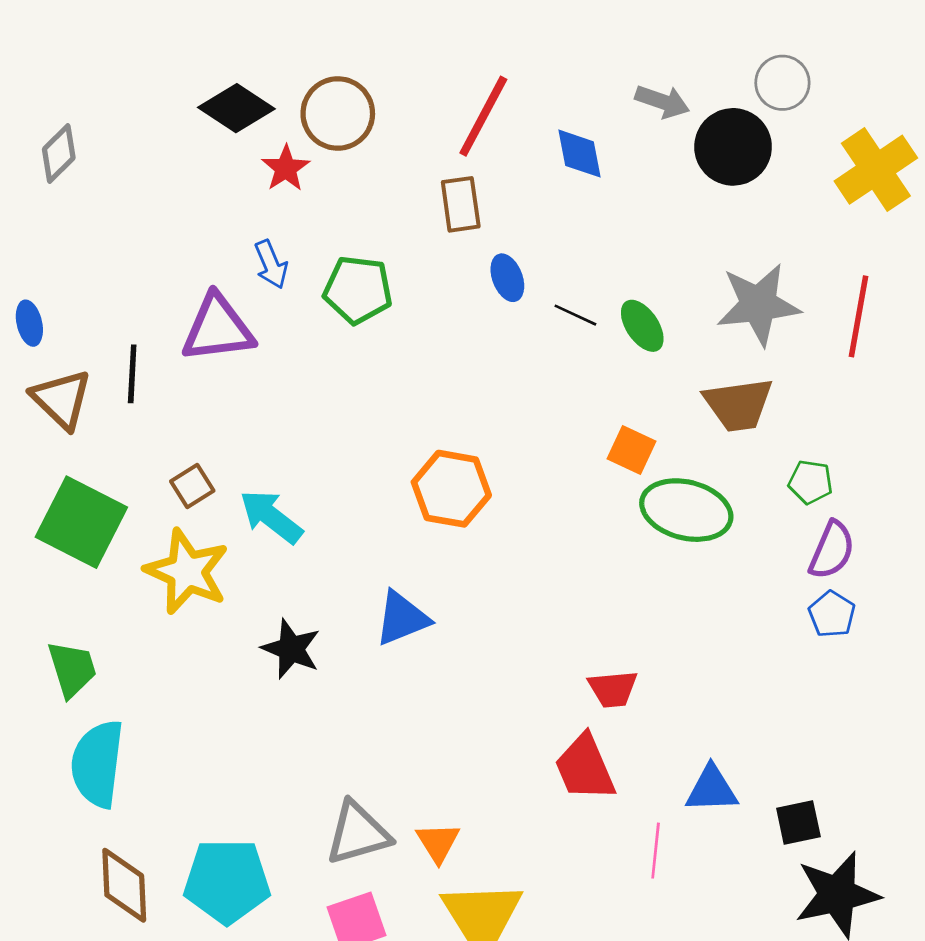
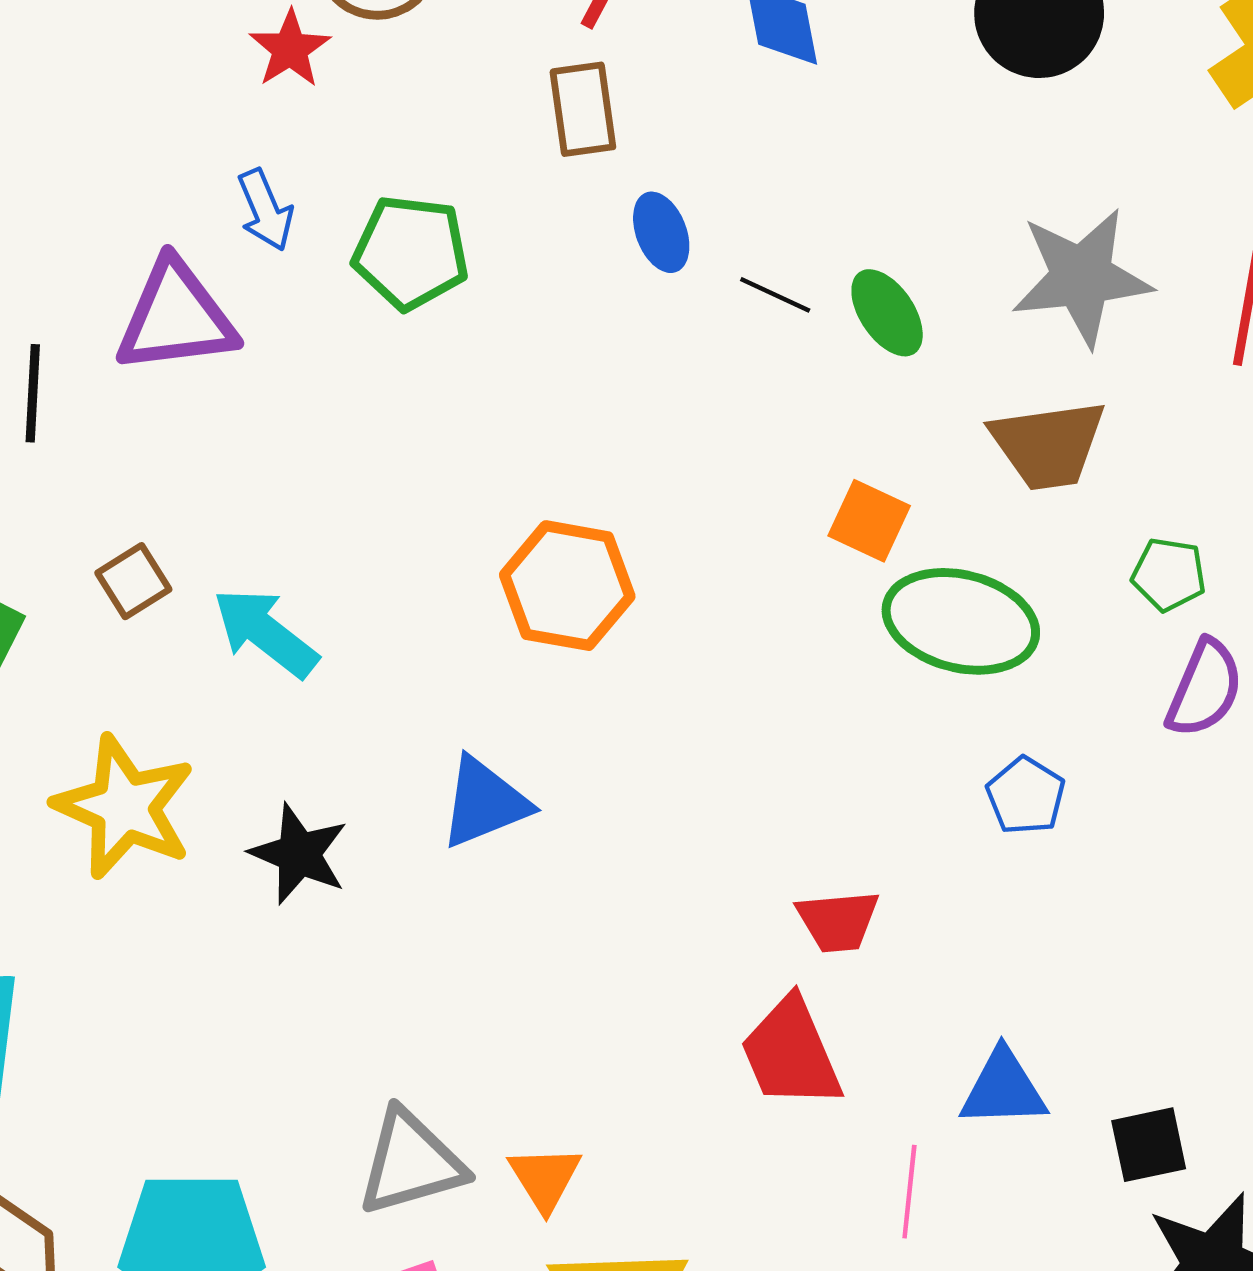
yellow star: (187, 571) -> (124, 807), moved
blue pentagon: (832, 614) -> (1026, 796), moved

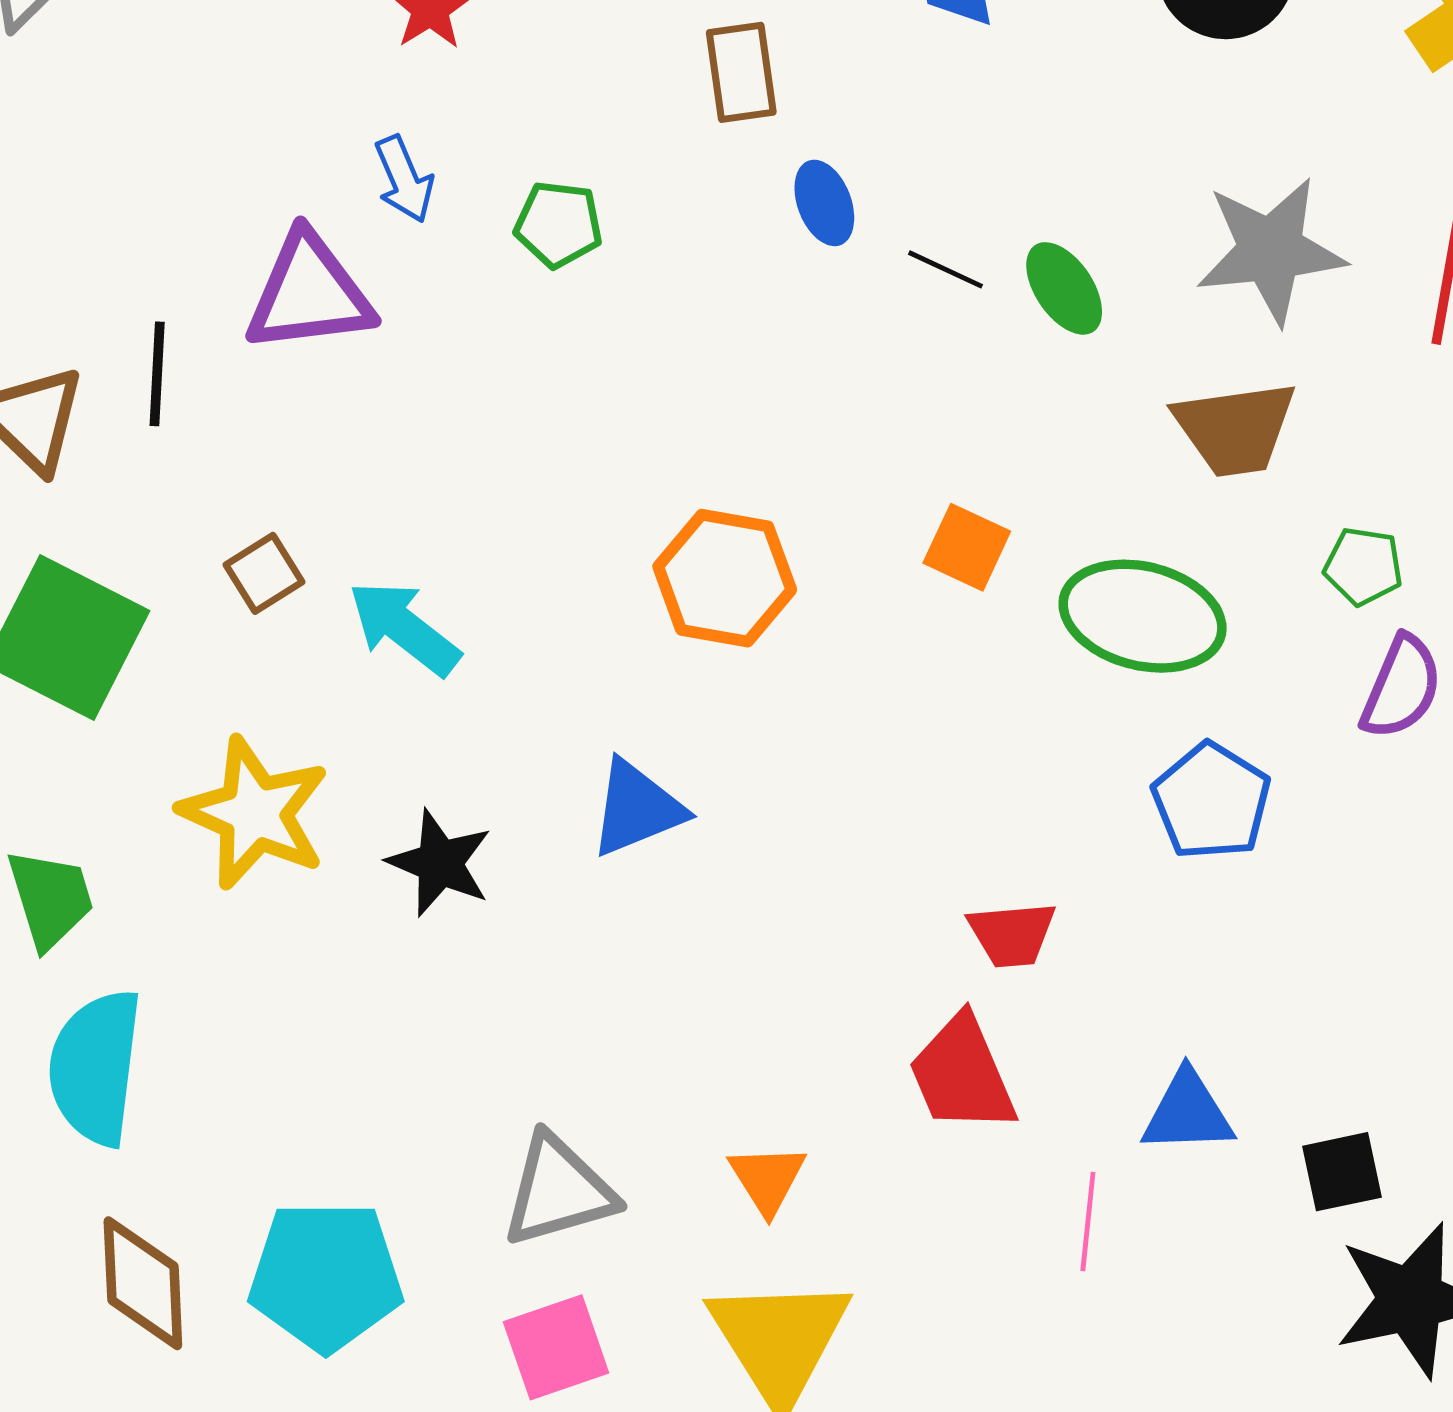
green pentagon: (411, 252) -> (558, 224), size x0.7
orange square: (869, 521) -> (967, 547), moved
blue pentagon: (1026, 796) -> (1211, 801), size x1.4
orange triangle: (545, 1178) -> (767, 1179), moved

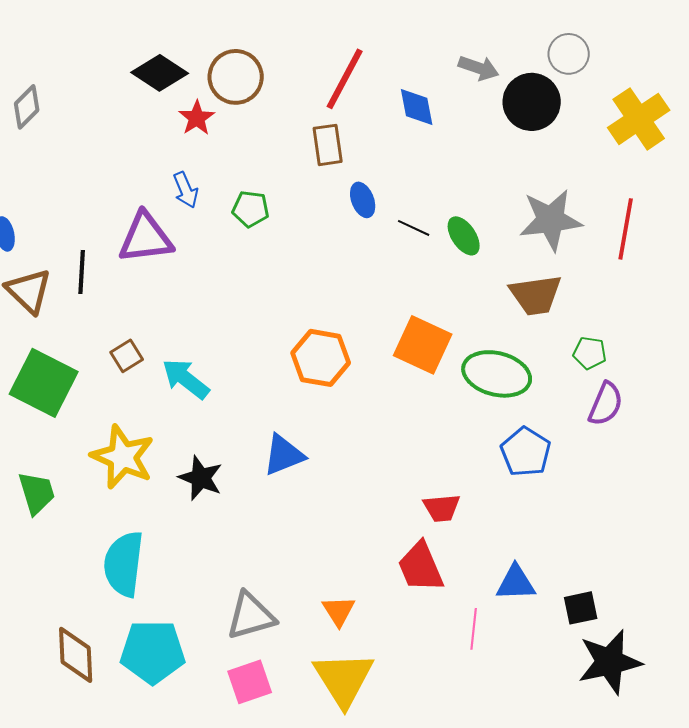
orange square: (967, 547) -> (423, 345), size x1.6
cyan semicircle: (95, 1067) -> (124, 564), moved

